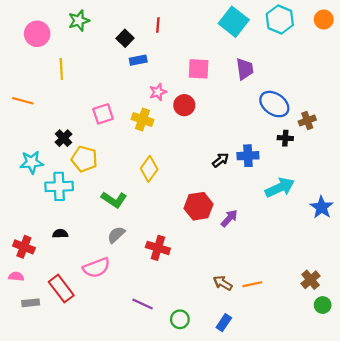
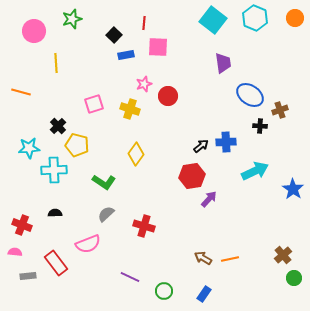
pink square: (199, 69) -> (158, 47), moved
red hexagon: (199, 206) -> (192, 176), moved

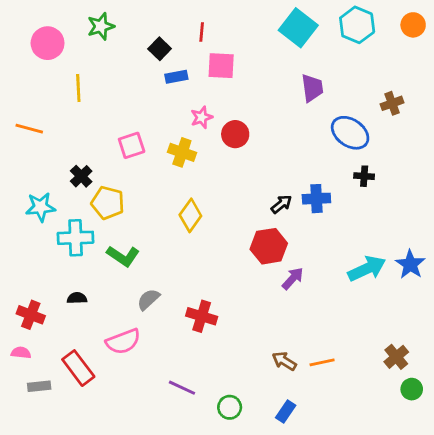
brown cross: (280, 110) -> (392, 103), moved
cyan arrow: (255, 171) -> (367, 269), moved
green L-shape: (104, 182) -> (123, 256), moved

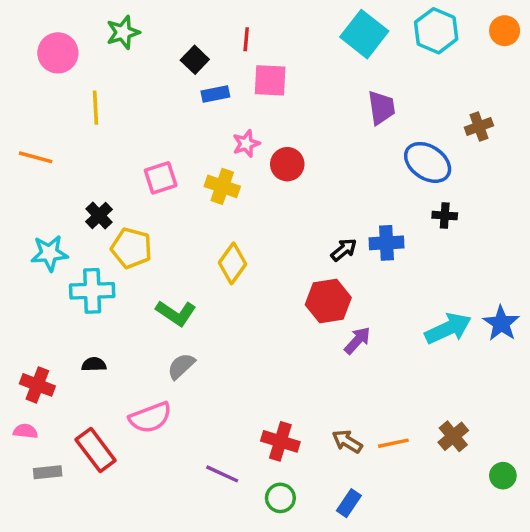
green L-shape: (123, 256) -> (176, 313), moved
red cross: (202, 316) -> (280, 441), moved
brown cross: (396, 357) -> (453, 436), moved

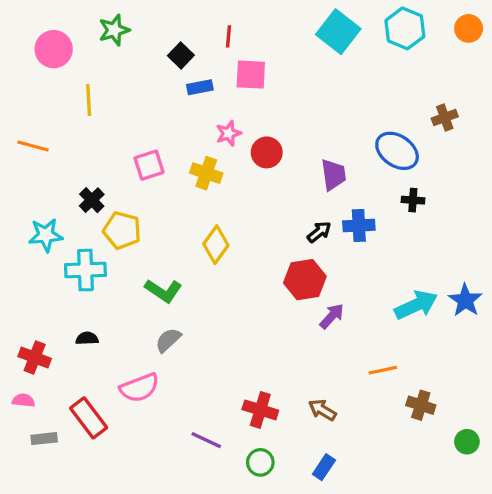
purple trapezoid: (381, 108) -> (333, 175), moved
brown cross: (453, 436) -> (421, 405), turned -32
orange line: (393, 443) -> (383, 370), moved

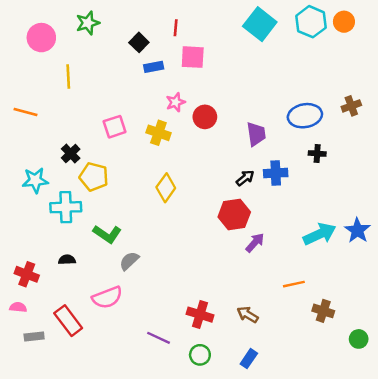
orange circle: (469, 28) -> (344, 22), moved
brown cross: (445, 117) -> (351, 106), moved
blue ellipse: (397, 151) -> (305, 116), turned -44
green L-shape: (163, 291) -> (107, 234), moved

